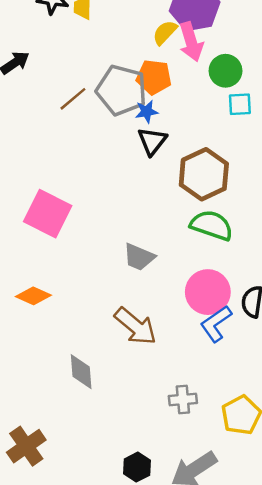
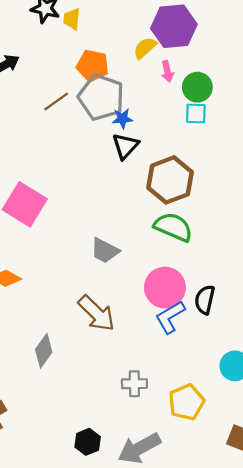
pink arrow: (191, 42) -> (167, 71), moved, size x0.6
orange pentagon: (154, 77) -> (93, 66), moved
cyan square: (240, 104) -> (196, 114), moved
gray diamond: (81, 372) -> (44, 351), turned 36

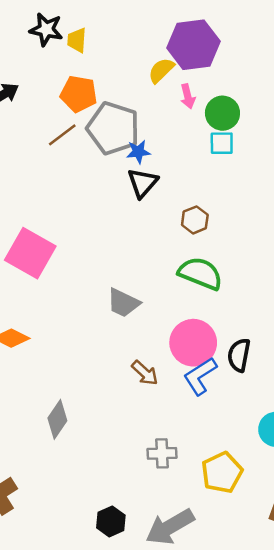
orange pentagon: (93, 66) -> (79, 94), moved
brown hexagon: (170, 180) -> (195, 220), size x0.5
brown arrow: (97, 313) -> (145, 373), moved, size x0.6

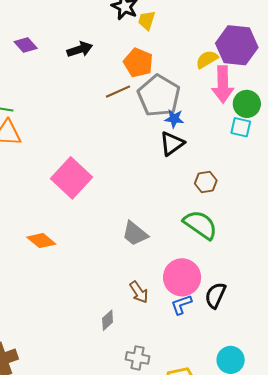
pink arrow: (188, 96) -> (223, 84), size x1.8
blue L-shape: (200, 376) -> (181, 305), size x0.7
gray diamond: (57, 419) -> (108, 320), moved, size x0.7

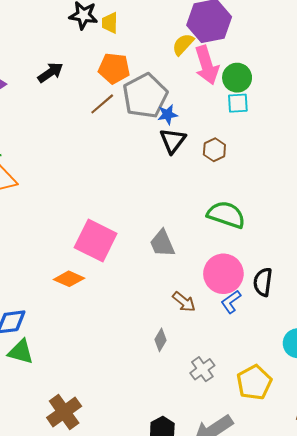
gray pentagon: (159, 96) -> (145, 96), turned 30
pink square: (71, 178) -> (96, 240), moved
brown hexagon: (206, 182) -> (214, 150), moved
gray trapezoid: (135, 234) -> (162, 243), turned 44
gray cross: (138, 358) -> (202, 369), turned -30

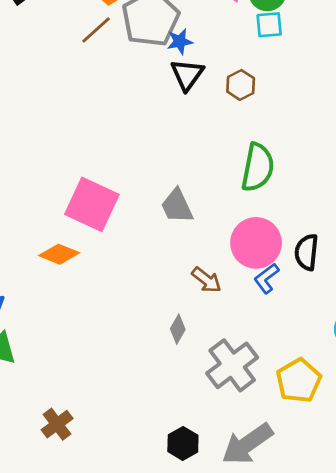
green semicircle: (226, 215) -> (258, 167), turned 84
gray cross: (202, 369) -> (232, 365), size x1.6
brown cross: (64, 412) -> (57, 424), size x0.7

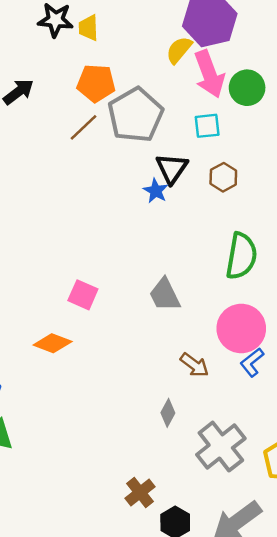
cyan square: (269, 25) -> (207, 126), moved
blue star: (180, 41) -> (156, 191), moved, turned -30
pink square: (92, 204) -> (83, 295), size x0.6
brown cross: (57, 424) -> (140, 493), moved

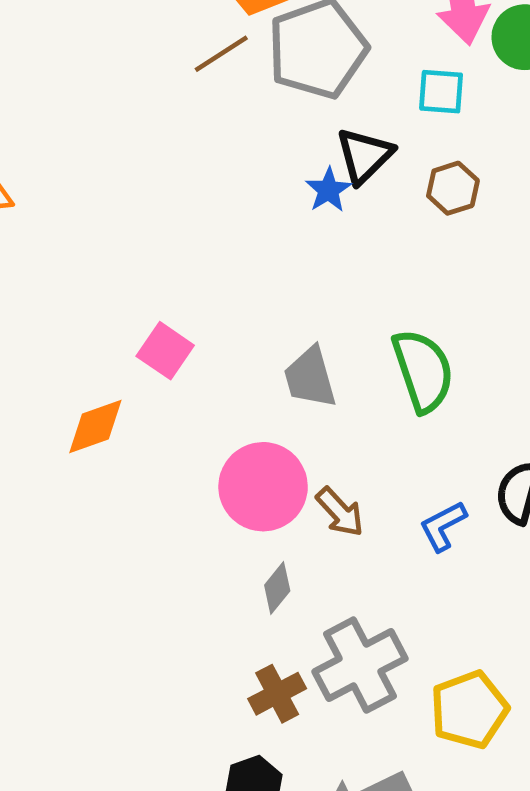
green semicircle: (241, 256) -> (423, 371), moved, turned -39
pink circle: (241, 329) -> (263, 487), moved
orange diamond: (53, 343) -> (95, 427), turned -51
brown cross: (140, 493) -> (277, 694), moved

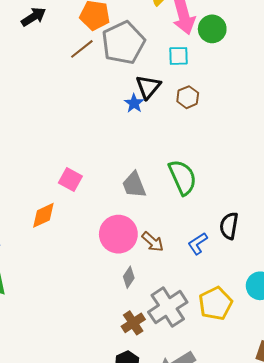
yellow pentagon: (469, 710) -> (215, 303), moved

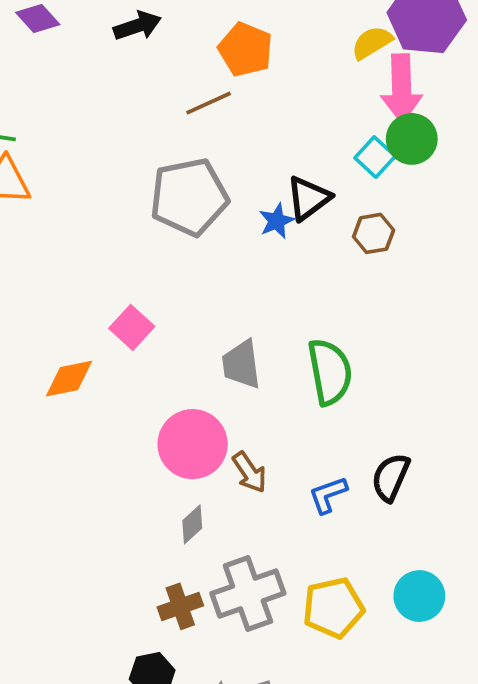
green circle: (212, 29) -> (412, 139), moved
gray pentagon: (123, 43) -> (189, 197), moved
cyan square: (178, 56) -> (375, 157), turned 30

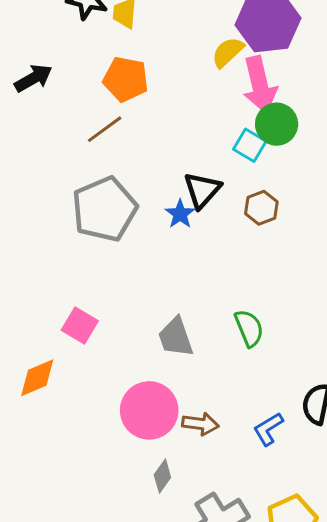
green semicircle: (330, 372) -> (249, 328), size x0.7
brown arrow: (249, 472) -> (200, 424), turned -36

